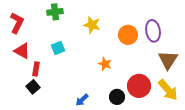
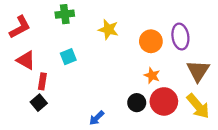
red L-shape: (17, 23) -> (20, 27), turned 35
orange star: (105, 64) -> (152, 75), moved
black circle: (117, 97) -> (137, 103), moved

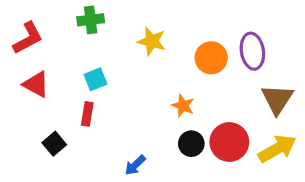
orange star: (152, 75) -> (183, 106), moved
red rectangle: (42, 81) -> (87, 114), moved
yellow arrow: (198, 106) -> (277, 149), turned -80

